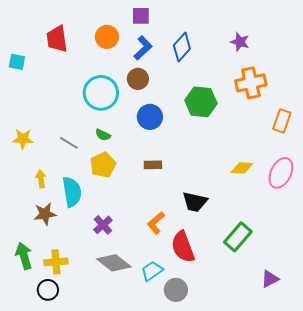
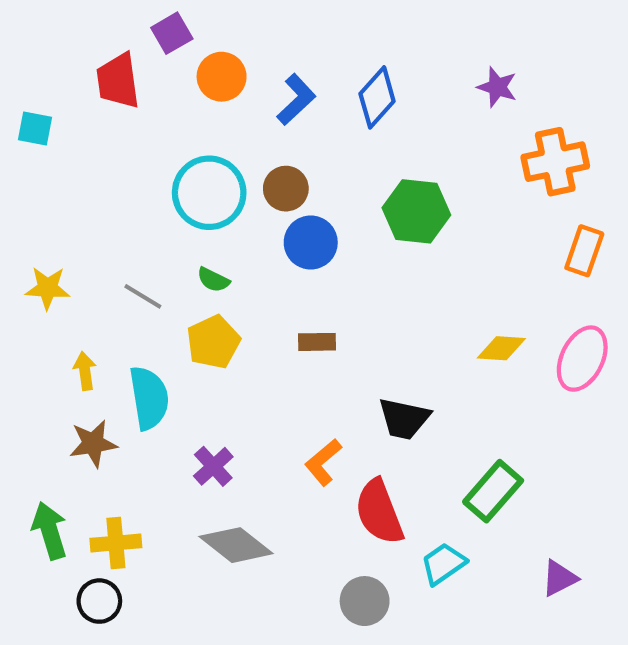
purple square: (141, 16) -> (172, 33), moved, turned -30
brown circle: (138, 79) -> (286, 189), moved
orange cross: (251, 83) -> (555, 162), moved
cyan trapezoid: (152, 271) -> (443, 564), moved

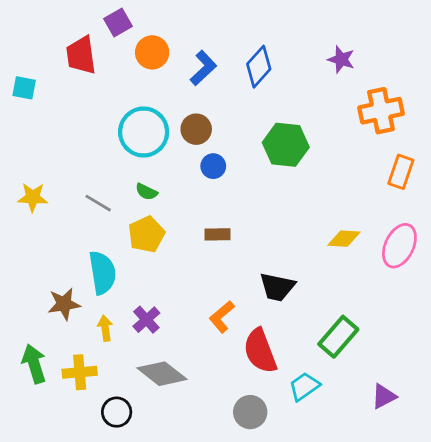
blue circle: (311, 242) -> (213, 166), size x0.7
yellow arrow: (85, 371) -> (105, 328), moved
black circle: (99, 601) -> (117, 412), moved

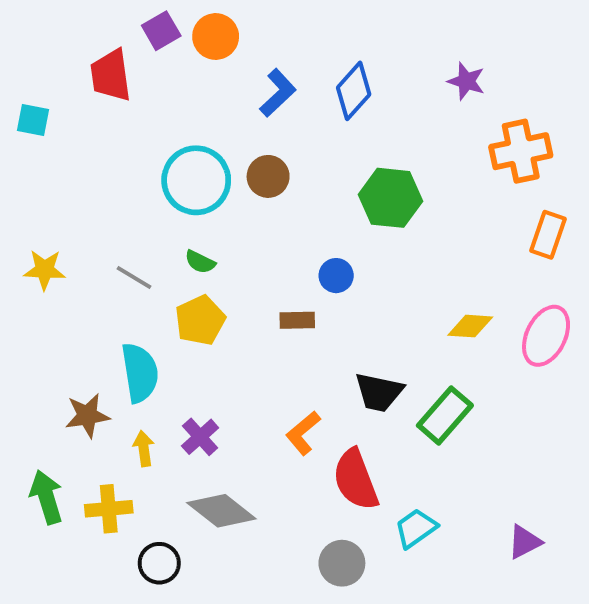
orange circle: (152, 52) -> (216, 36), moved
blue circle: (213, 166) -> (336, 276), moved
green rectangle: (338, 337) -> (445, 415), moved

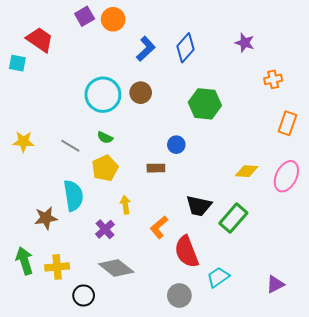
red trapezoid: (111, 75) -> (40, 40), moved, turned 132
orange cross: (521, 151) -> (273, 79), size x0.6
yellow arrow: (144, 449) -> (125, 205), moved

